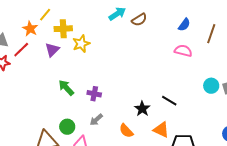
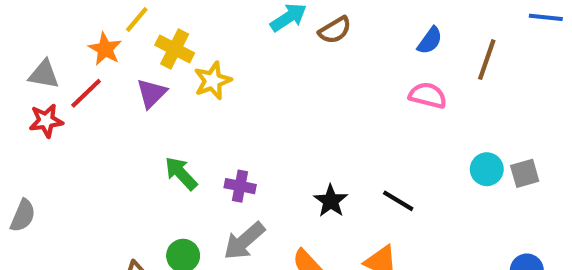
yellow cross: (63, 29) -> (175, 49), turned 30
black star: (142, 109) -> (331, 201), moved
gray arrow: (96, 120) -> (244, 241), size x1.5

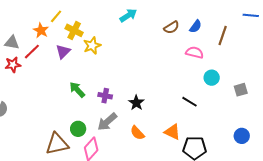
brown semicircle: (335, 30) -> (171, 27), moved
cyan circle: (487, 169) -> (212, 78), moved
black star: (331, 201) -> (136, 103), moved
black line: (398, 201) -> (190, 102), moved

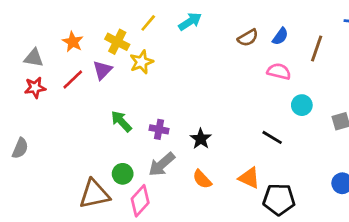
yellow line: (56, 16) -> (148, 23), moved
red line: (32, 52) -> (73, 79), moved

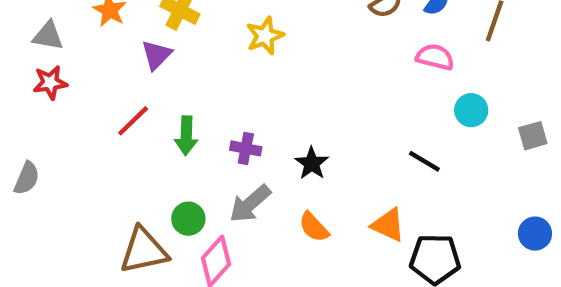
yellow star: (141, 62) -> (265, 36), moved
red line: (73, 79) -> (133, 121), moved
green arrow: (121, 121) -> (186, 136), turned -135

